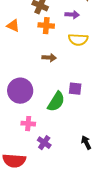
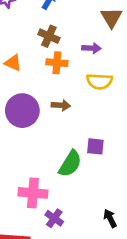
purple circle: (20, 91) -> (22, 111), moved
pink cross: (28, 124) -> (33, 193), size x1.5

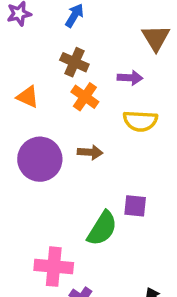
orange cross: (57, 63) -> (85, 97), turned 30

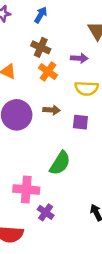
purple square: (135, 206) -> (80, 122), moved

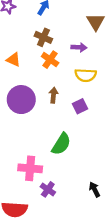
brown arrow: (52, 110) -> (53, 95), turned -88
purple square: (80, 122) -> (80, 106), turned -32

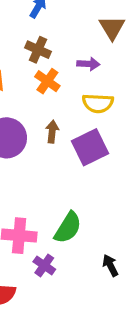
purple square: (80, 106) -> (90, 147), size x1.6
green semicircle: (61, 144) -> (68, 228), moved

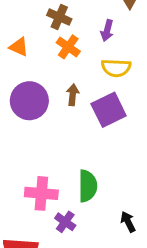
purple arrow: (88, 64) -> (107, 30), turned 102
green semicircle: (68, 228) -> (88, 186), turned -32

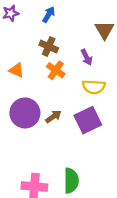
purple arrow: (107, 30) -> (87, 57), turned -42
brown arrow: (73, 95) -> (53, 117), moved, turned 49

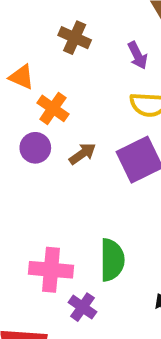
orange cross: (56, 70) -> (53, 108), moved
purple circle: (25, 113) -> (35, 148), size x0.6

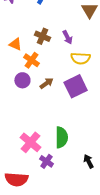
brown cross: (75, 38) -> (43, 36), moved
purple arrow: (138, 55) -> (68, 37), moved
pink cross: (51, 270) -> (30, 142), turned 35

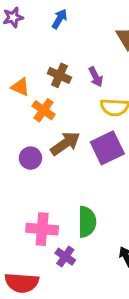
purple circle: (22, 80) -> (30, 158), moved
brown arrow: (47, 83) -> (65, 144), size x1.5
pink cross: (30, 142) -> (42, 229), turned -35

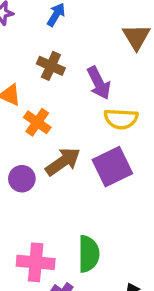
brown cross: (59, 75) -> (51, 66), moved
purple arrow: (96, 77) -> (99, 83), size x1.4

